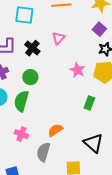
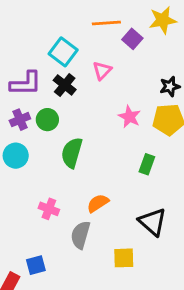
cyan square: (24, 15) -> (63, 52), moved, turned 30
purple square: (99, 29) -> (132, 39), moved
green circle: (30, 77) -> (47, 120), moved
green semicircle: (21, 101) -> (72, 153), moved

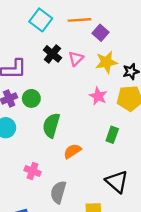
yellow star: (163, 20) -> (106, 62), moved
cyan square: (63, 52) -> (41, 20), moved
black cross: (65, 85) -> (52, 54), moved
orange semicircle: (98, 203) -> (72, 151), moved

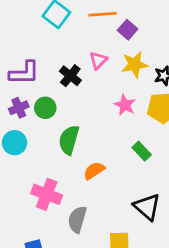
black cross: (52, 54) -> (70, 76), moved
green rectangle: (112, 135) -> (142, 151), turned -63
pink cross: (33, 171) -> (47, 194), size x1.5

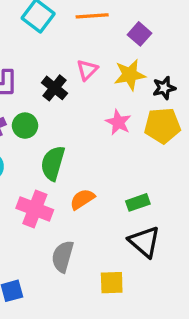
purple square: (128, 30) -> (140, 34), moved
green rectangle: (142, 151) -> (138, 202), moved, turned -66
pink cross: (47, 194) -> (35, 209), moved

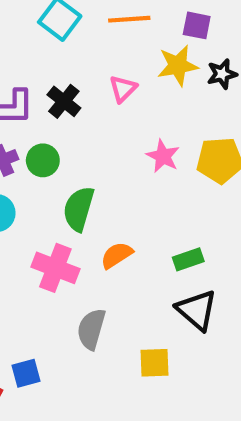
purple square: (140, 34) -> (197, 25), moved, turned -30
yellow star: (130, 75) -> (178, 66), moved
black cross: (54, 88) -> (64, 101), moved
black star: (164, 88) -> (222, 74), moved

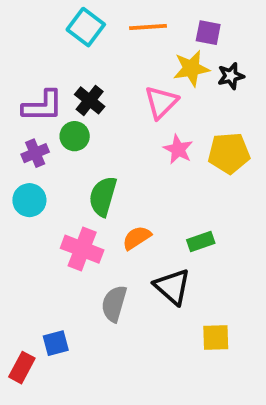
pink triangle: (123, 89) -> (161, 102), moved, size x1.4
green circle: (43, 160) -> (75, 136), moved
black triangle: (197, 310) -> (172, 287), moved
yellow square: (155, 363) -> (216, 337), moved

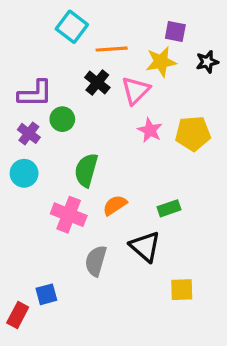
orange line: (148, 27) -> (112, 49), moved
black star: (231, 76) -> (207, 62), moved
black cross: (90, 100) -> (97, 82), moved
purple cross: (35, 153) -> (29, 133), turned -30

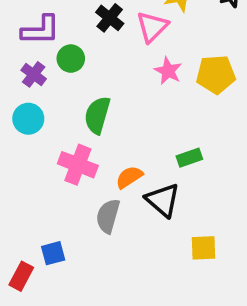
orange semicircle: (115, 205) -> (129, 177), moved

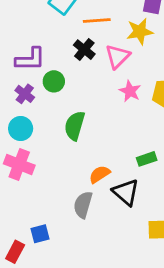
pink cross: (78, 165) -> (19, 165), moved

